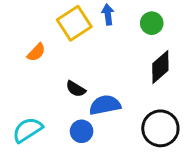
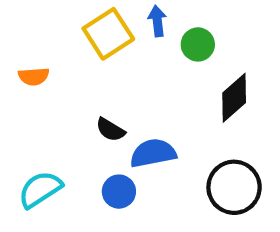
green circle: (152, 23) -> (198, 44), moved
orange semicircle: (36, 52) -> (34, 76), moved, turned 42

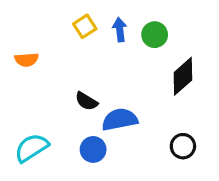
blue arrow: (157, 21) -> (120, 30), moved
yellow square: (108, 34) -> (85, 26), size x0.6
black circle: (234, 187) -> (183, 146), size x0.6

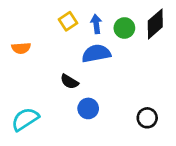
black diamond: (183, 76) -> (155, 24), moved
blue semicircle: (120, 120) -> (96, 53), moved
blue circle: (93, 149) -> (88, 108), moved

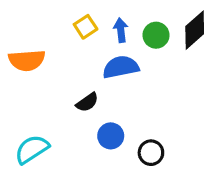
orange semicircle: (21, 48) -> (27, 60), size x1.5
black semicircle: (69, 82) -> (87, 102), turned -66
black circle: (147, 118) -> (151, 153), moved

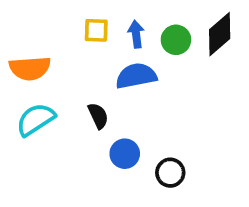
yellow square: (86, 27) -> (96, 30), turned 35
black semicircle: (87, 102) -> (98, 116), turned -80
cyan semicircle: (32, 149) -> (36, 120), moved

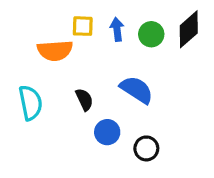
orange semicircle: (30, 68) -> (55, 51), moved
blue semicircle: (136, 76) -> (137, 90), moved, turned 44
cyan semicircle: (36, 120) -> (31, 103), turned 112

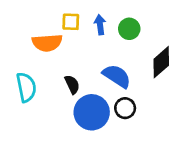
black diamond: (189, 29) -> (161, 62), moved
blue circle: (107, 132) -> (92, 112), size x1.6
black circle: (146, 148) -> (125, 108), moved

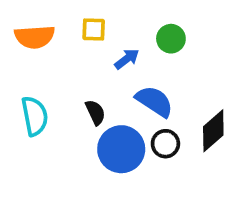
blue arrow: (100, 25) -> (127, 59), moved, turned 60
orange semicircle: (47, 43) -> (35, 37), moved
black diamond: (161, 62) -> (213, 131), moved

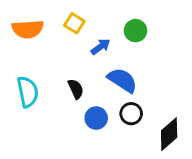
yellow square: (94, 29) -> (74, 23), turned 30
black diamond: (213, 131) -> (169, 134), moved
blue circle: (121, 149) -> (96, 118), size x0.6

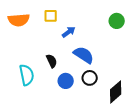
yellow square: (74, 23) -> (51, 16), turned -32
green circle: (136, 31) -> (117, 21), moved
cyan semicircle: (28, 92) -> (27, 75), moved

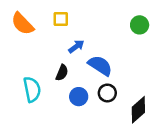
orange semicircle: (19, 20) -> (23, 24), turned 50
blue arrow: (69, 32) -> (76, 46), moved
black semicircle: (52, 61) -> (62, 73), turned 48

